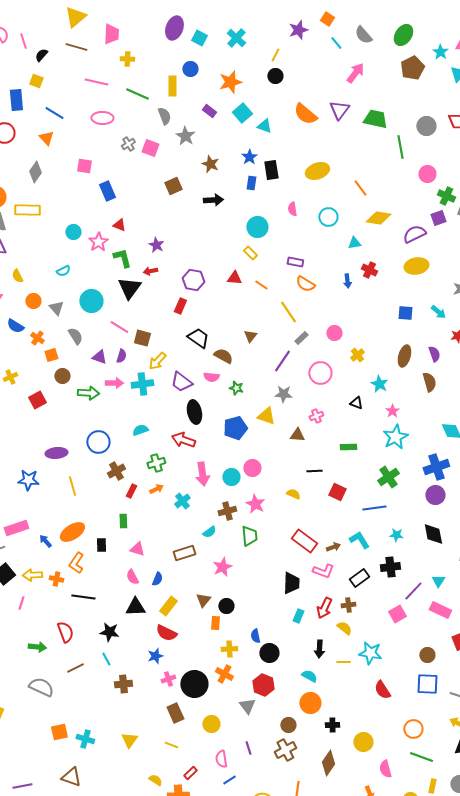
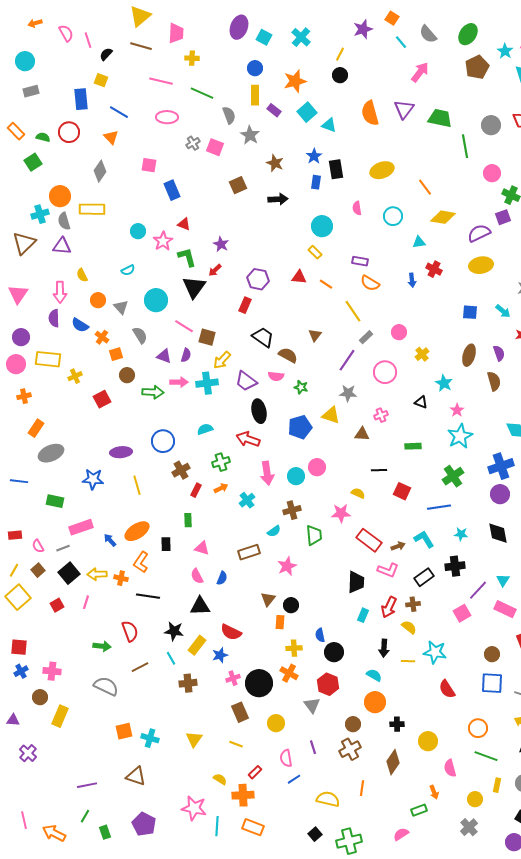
yellow rectangle: (172, 86) -> (255, 95), moved
orange semicircle: (305, 114) -> (370, 113), turned 35
red arrow: (150, 271) -> (215, 270), turned -32
pink star: (255, 504) -> (341, 513), moved, turned -30
yellow rectangle: (168, 606) -> (197, 645), moved

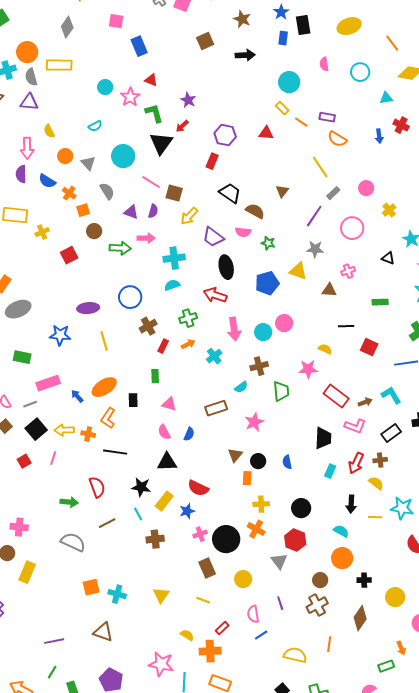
orange line: (326, 284) -> (301, 122), moved
cyan cross: (207, 383) -> (174, 258), moved
blue semicircle: (320, 635) -> (287, 462), moved

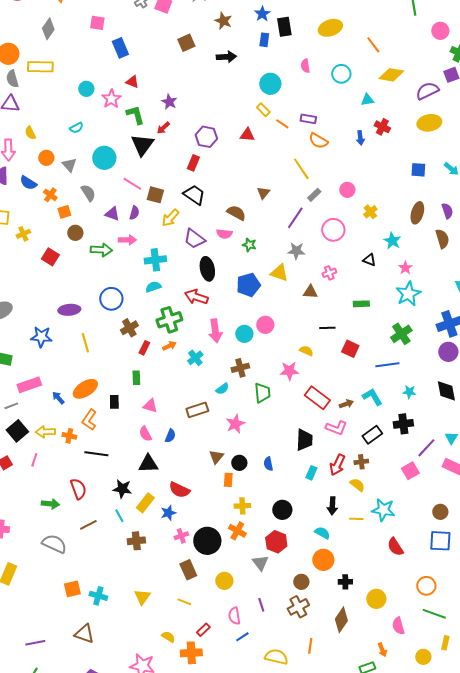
black trapezoid: (230, 193) -> (194, 195), moved
red square: (69, 255) -> (50, 257), turned -30
green cross: (188, 318) -> (169, 320), size x1.4

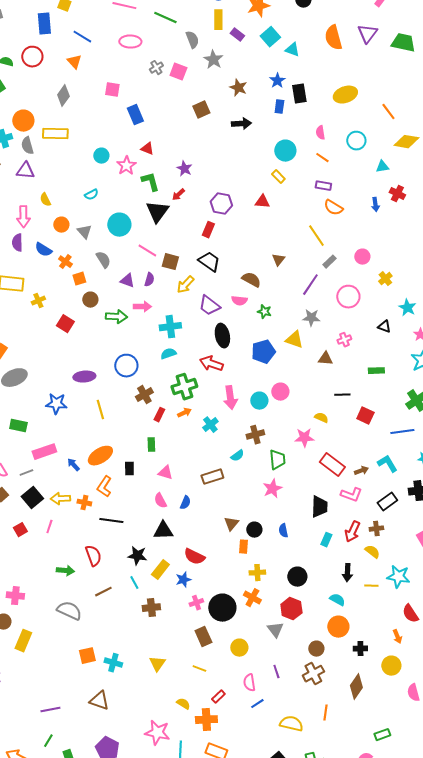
orange line: (282, 124) -> (322, 158), moved
pink star: (235, 424) -> (272, 489), moved
orange arrow: (382, 650) -> (397, 637), moved

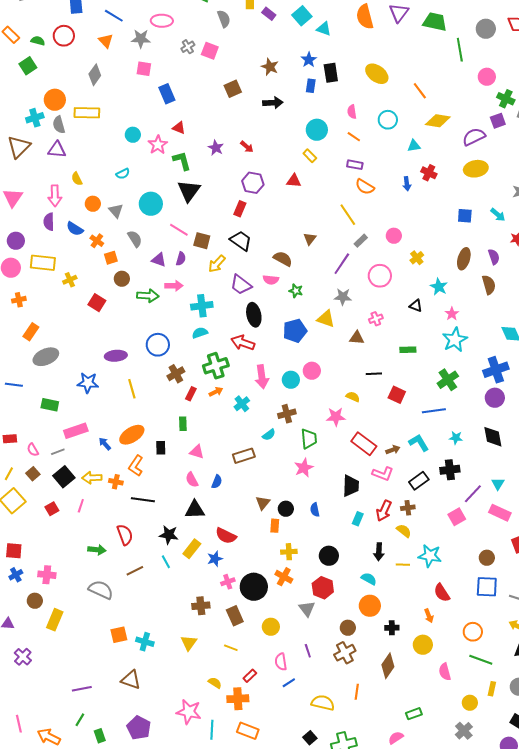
gray star: (213, 60) -> (141, 39), moved, turned -30
yellow ellipse: (345, 95) -> (377, 74), turned 55
red arrow: (178, 195) -> (247, 147), moved, turned -96
brown cross: (151, 608) -> (201, 606), moved

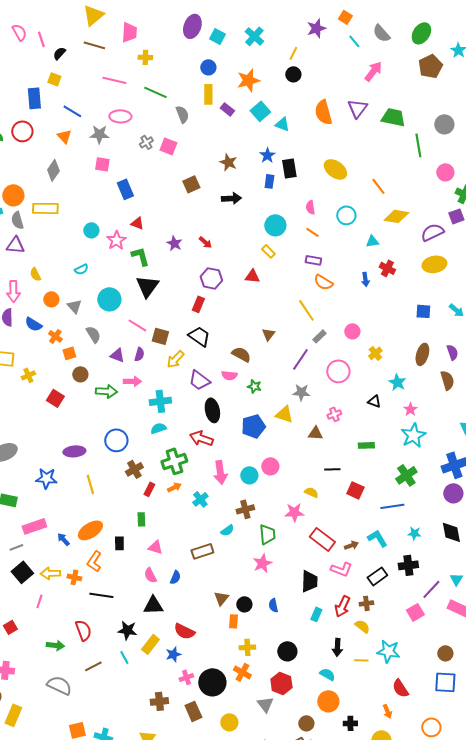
red square: (52, 509) -> (10, 627), moved

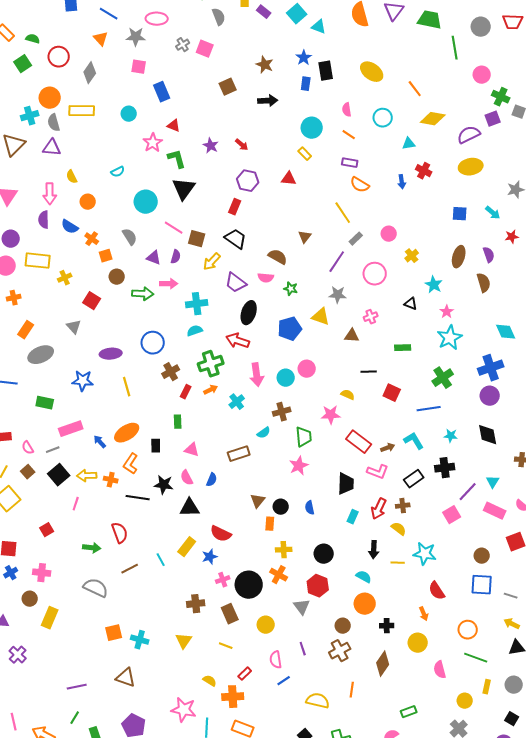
red circle: (22, 131) -> (59, 57), moved
cyan circle: (91, 230) -> (129, 114), moved
gray triangle: (74, 306) -> (74, 327), moved
black ellipse: (212, 410) -> (249, 313), turned 30
black star: (127, 630) -> (164, 485), moved

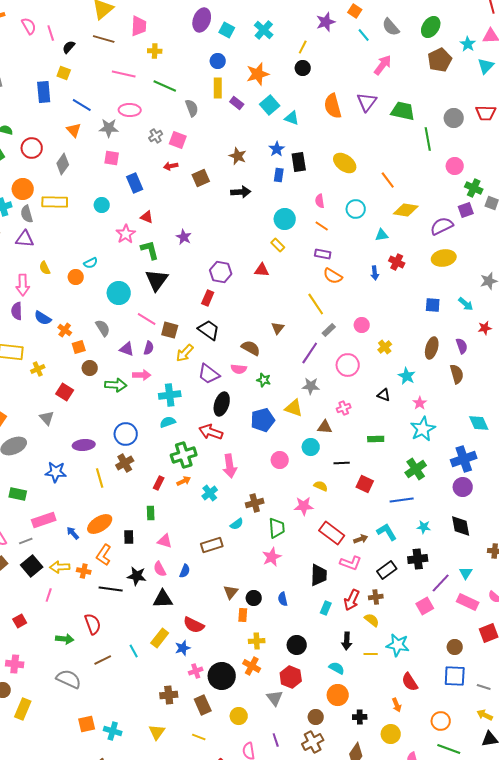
red arrow: (242, 145) -> (171, 166), moved, turned 128
orange circle: (88, 202) -> (76, 277), moved
brown cross: (171, 372) -> (125, 463), moved
cyan circle: (286, 378) -> (311, 447), moved

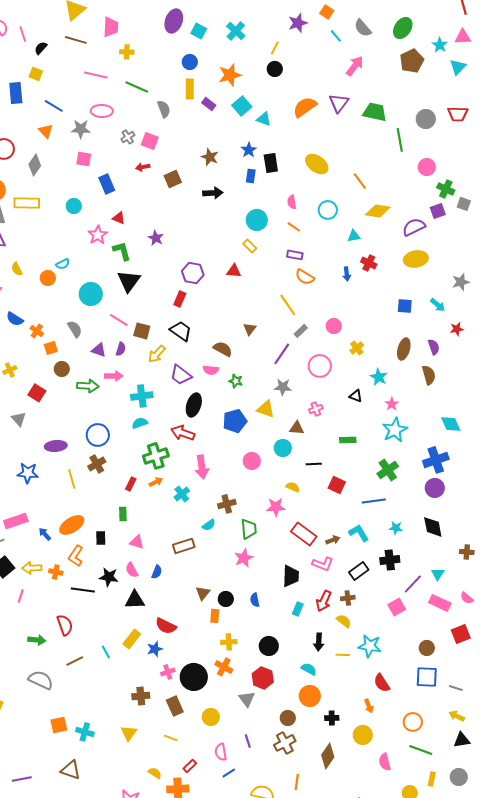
orange semicircle: (333, 106) -> (305, 107), turned 70

